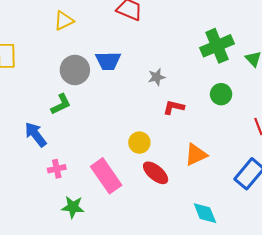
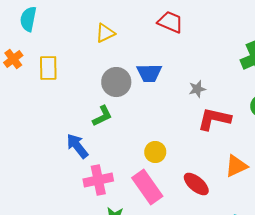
red L-shape: (174, 107) -> (214, 119), size x1.6
yellow circle: (139, 143) -> (155, 152), moved
pink cross: (57, 169) -> (98, 180), size x1.6

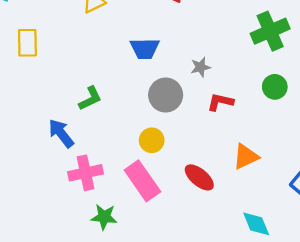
gray circle: (116, 82) -> (166, 95), moved
red L-shape: (214, 119) -> (220, 102), size x0.7

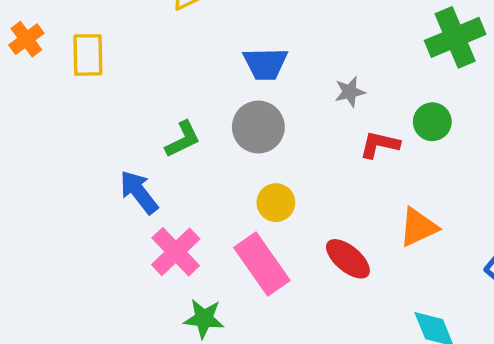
green circle: (275, 87) -> (432, 122), moved
gray circle: (166, 95) -> (258, 127), moved
pink cross: (86, 173) -> (176, 252), turned -32

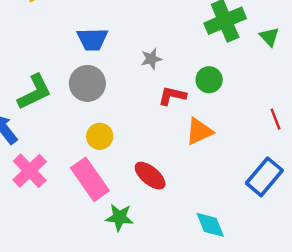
green L-shape: (183, 139) -> (35, 92), size x1.4
orange triangle: (418, 227) -> (199, 131), moved
green star: (204, 319) -> (119, 217), moved

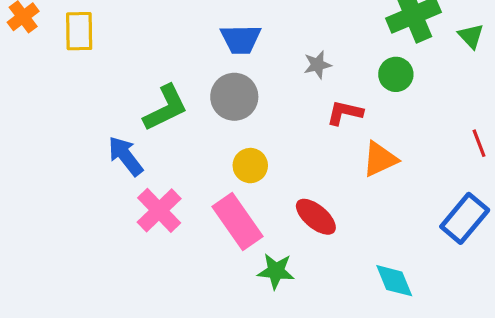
green circle: (209, 80) -> (396, 74), moved

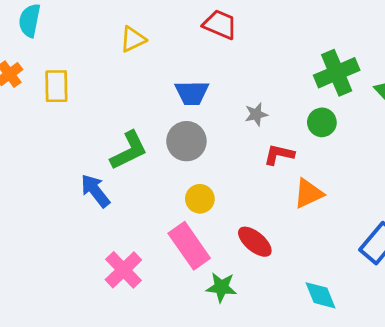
pink cross: (159, 210) -> (123, 270), moved

